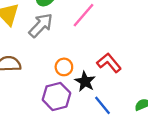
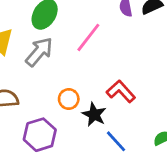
purple hexagon: (57, 96) -> (40, 135), moved

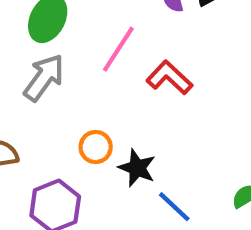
red L-shape: (121, 91) -> (169, 78), moved

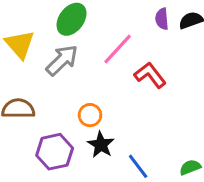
black star: (137, 168) -> (101, 145), moved

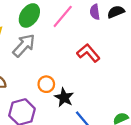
pink line: (118, 49) -> (63, 16), moved
black star: (101, 145) -> (64, 97), moved

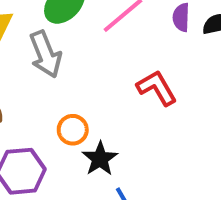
gray arrow: (24, 45) -> (45, 54), turned 105

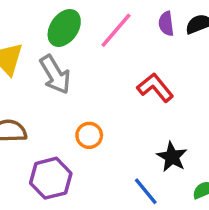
black star: (100, 159) -> (172, 157), moved

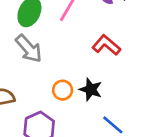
black star: (172, 157) -> (91, 89), moved

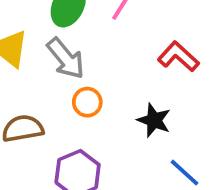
orange circle: (63, 90) -> (87, 102), moved

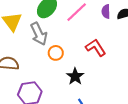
orange circle: (87, 102) -> (56, 53), moved

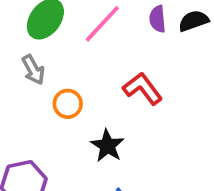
gray arrow: (39, 34) -> (33, 70), size x0.7

